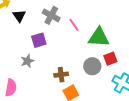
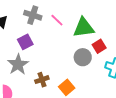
gray star: (27, 61) -> (18, 64), size x1.5
brown cross: (61, 75) -> (42, 80), moved

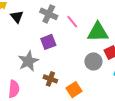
purple square: (25, 42) -> (48, 42), moved
brown cross: (42, 80) -> (50, 79), turned 32

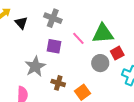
pink line: (72, 22) -> (78, 38), moved
purple square: (48, 42) -> (54, 46), turned 35

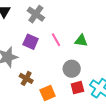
green triangle: (103, 34) -> (81, 41), size x0.6
red square: (117, 53) -> (77, 88), moved

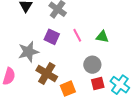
brown cross: (26, 78) -> (47, 73), size x1.5

